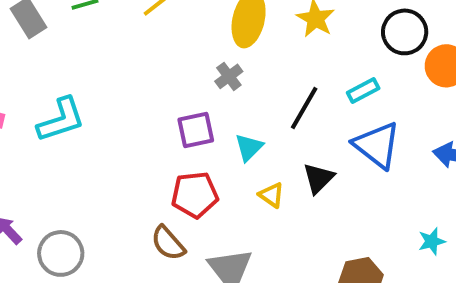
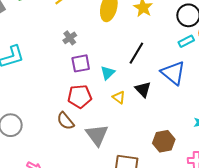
gray cross: (229, 76) -> (70, 38), moved
cyan rectangle: (363, 91) -> (186, 41), moved
black triangle: (318, 178) -> (143, 89), turned -30

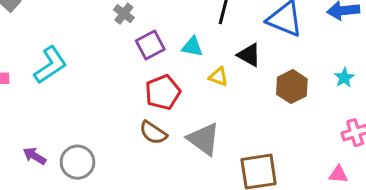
cyan triangle: (108, 73) -> (192, 47), turned -49
brown hexagon: (164, 141) -> (292, 87), moved

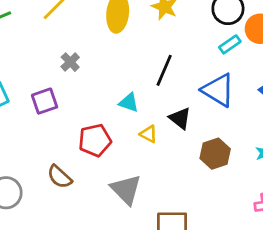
purple square: (150, 45) -> (45, 101), moved
brown semicircle: (153, 133) -> (60, 177), moved

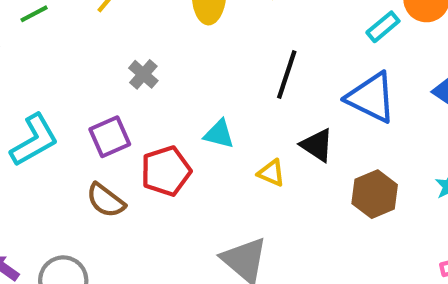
cyan triangle: (129, 103) -> (219, 134), moved
red pentagon: (95, 140) -> (166, 171), moved
brown semicircle: (60, 177) -> (106, 200), moved

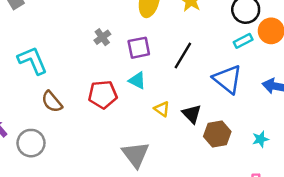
purple square: (110, 137) -> (139, 48), moved
cyan L-shape: (34, 140) -> (32, 60), turned -96
black triangle: (317, 145) -> (192, 114), moved
brown semicircle: (106, 200) -> (52, 102), moved

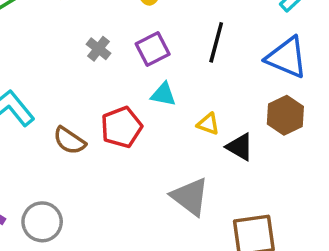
brown semicircle: (52, 102) -> (69, 141), moved
black triangle: (192, 114) -> (240, 147), moved
brown hexagon: (217, 134) -> (285, 115), moved

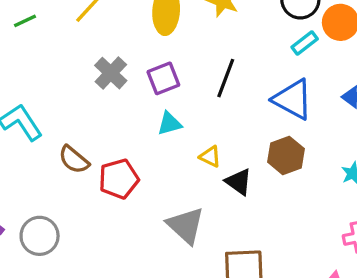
gray cross: (98, 49) -> (111, 73), size x1.4
cyan triangle: (163, 94) -> (169, 124), turned -32
red pentagon: (121, 127) -> (119, 179), moved

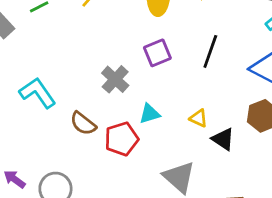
gray cross: (111, 73) -> (115, 79), moved
cyan triangle: (169, 124) -> (150, 114), moved

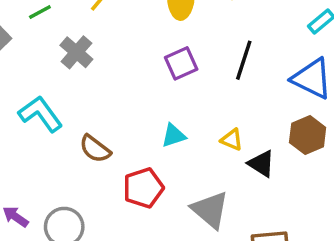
gray cross: (115, 79) -> (76, 52), moved
red pentagon: (122, 139) -> (143, 188), moved

